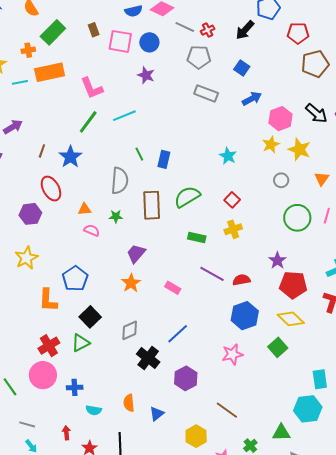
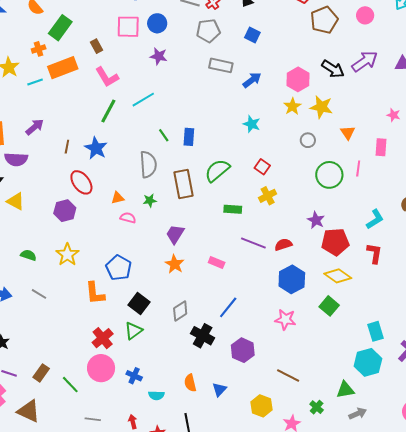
brown rectangle: (94, 30) -> (97, 46), moved
blue arrow: (252, 99) -> (252, 80), moved
pink star: (232, 354) -> (285, 320), turned 30
blue cross: (75, 387) -> (134, 376), turned 35

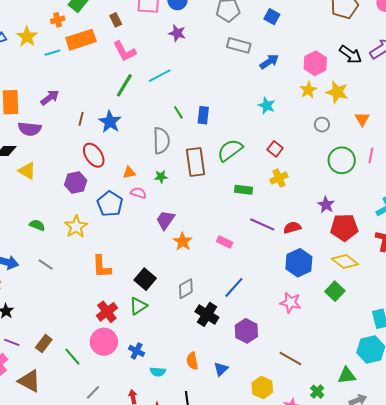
purple trapezoid: (175, 234) -> (165, 220), moved
blue pentagon: (119, 268) -> (110, 204), moved
gray line: (93, 419) -> (93, 392), turned -56

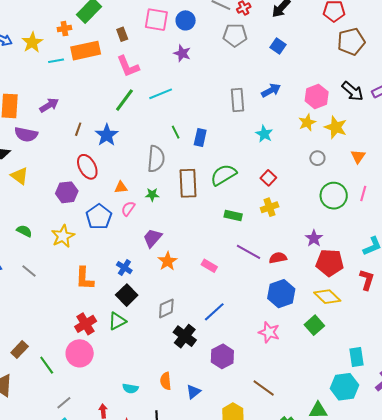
gray rectangle: (239, 45) -> (237, 100), moved, turned 65
pink semicircle: (138, 193) -> (128, 209), turned -77
blue cross: (137, 351) -> (124, 268), moved

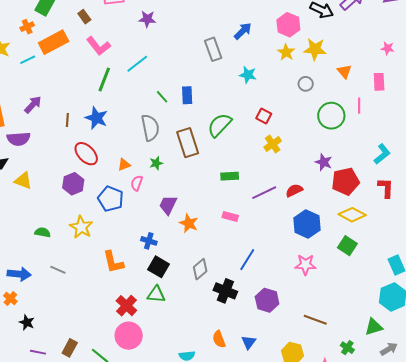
green rectangle: (233, 215) -> (230, 176), moved
purple line: (248, 252) -> (264, 193), turned -40
green triangle: (117, 321) -> (156, 294), turned 48

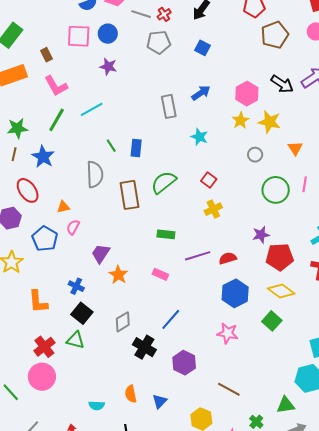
purple star: (324, 162) -> (261, 235), turned 30
green star: (156, 163) -> (17, 128), moved, size x1.5

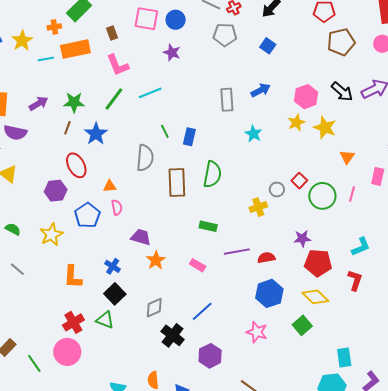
gray circle: (255, 155) -> (277, 189), moved
red square: (209, 180) -> (299, 181), moved
green semicircle: (164, 182) -> (212, 174), turned 132
pink semicircle: (73, 227) -> (117, 207), turned 133
purple trapezoid: (101, 253) -> (141, 237), turned 65

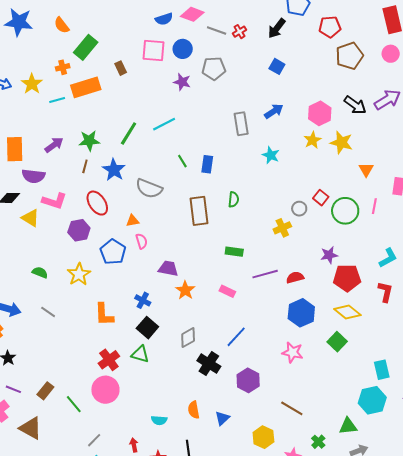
gray pentagon: (225, 35) -> (214, 68), moved
pink L-shape: (118, 65) -> (54, 201), moved, turned -45
gray semicircle: (145, 158) -> (149, 188), moved, turned 112
green semicircle: (212, 174) -> (234, 199), size x0.6

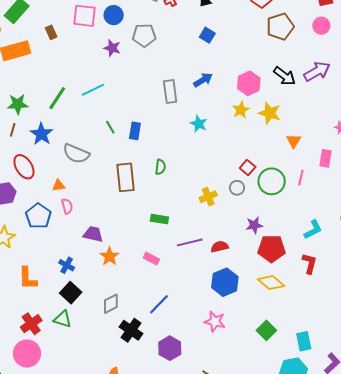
gray circle: (299, 209) -> (237, 188), moved
green square: (337, 342) -> (266, 330), moved

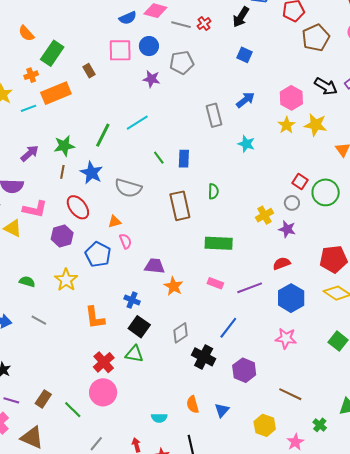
green rectangle: (159, 219) -> (219, 243), size x1.5
purple star: (254, 225) -> (287, 229), moved, turned 30
purple line: (190, 242) -> (250, 288), moved

